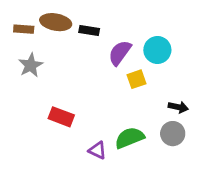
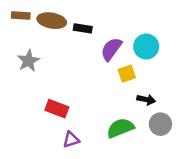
brown rectangle: (24, 29) -> (21, 15), moved
black arrow: (178, 107) -> (146, 100), moved
purple triangle: (97, 150) -> (71, 140), moved, turned -42

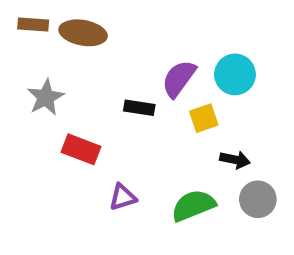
black rectangle: (83, 28) -> (139, 108), moved
red rectangle: (57, 109) -> (81, 149), moved
purple triangle: (71, 140) -> (123, 197), moved

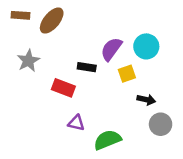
brown ellipse: (83, 33) -> (52, 21), turned -60
red rectangle: (81, 149) -> (63, 88), moved
purple triangle: (123, 197) -> (76, 123), turned 30
green semicircle: (193, 206) -> (107, 140), moved

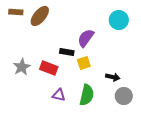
cyan circle: (146, 46) -> (119, 20), moved
gray star: (28, 61) -> (22, 67), moved
yellow square: (127, 74) -> (84, 63), moved
green semicircle: (107, 140) -> (87, 95), moved, turned 125

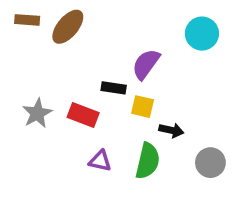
yellow square: (84, 63) -> (143, 107), turned 32
black arrow: (113, 77) -> (171, 130), moved

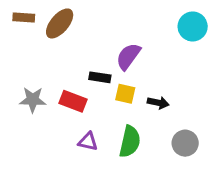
cyan circle: (202, 34) -> (193, 26), moved
gray star: (37, 113) -> (33, 100), turned 30
black arrow: (171, 130) -> (158, 103), moved

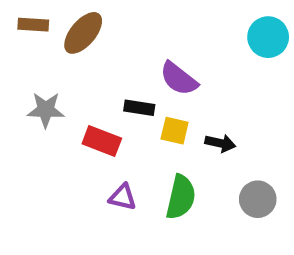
purple semicircle: (128, 56) -> (179, 79), turned -88
gray star: (33, 100) -> (46, 110), moved

